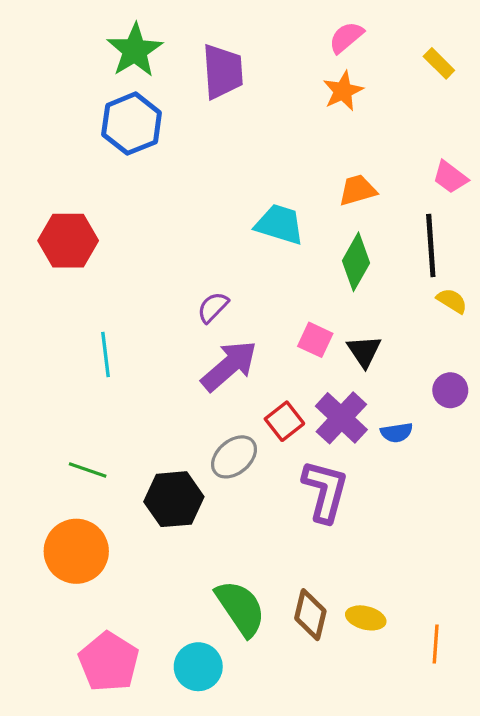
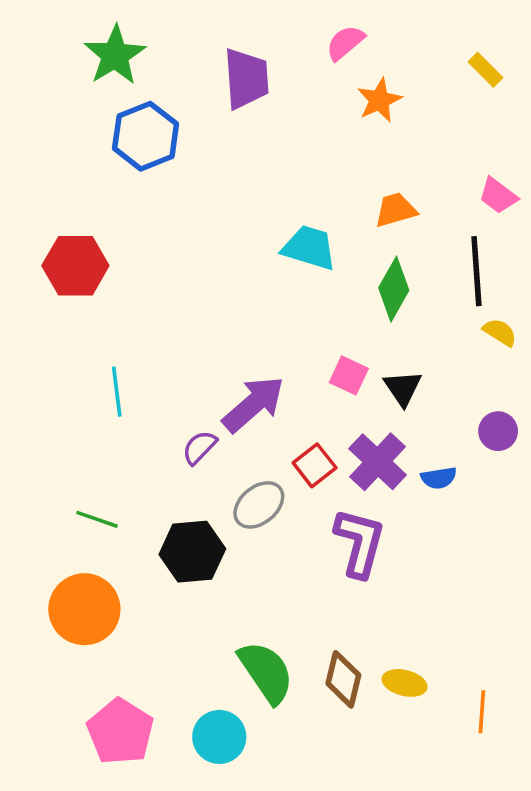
pink semicircle: (346, 37) -> (345, 43), moved
green star: (135, 50) -> (115, 55), moved
purple semicircle: (213, 307) -> (200, 447), moved

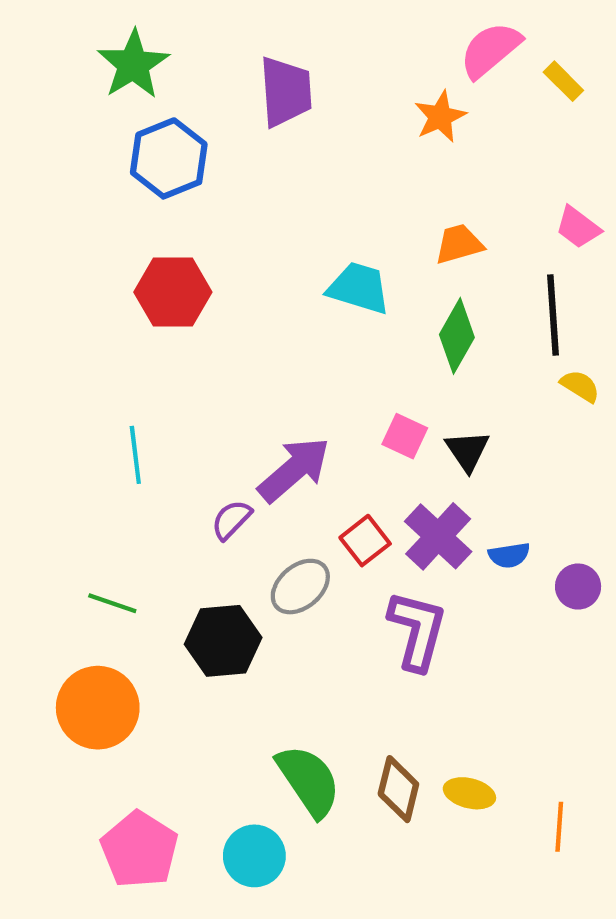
pink semicircle: (345, 43) -> (490, 50), moved, size x1.4
red hexagon: (75, 266) -> (173, 292), moved
purple circle: (498, 431) -> (578, 587), moved

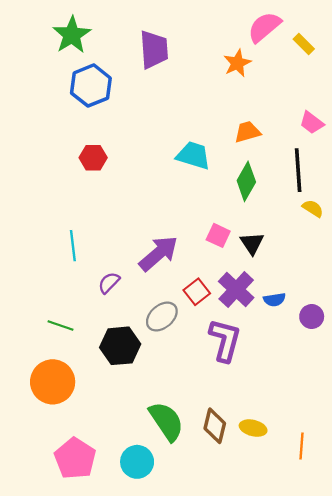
red hexagon: (173, 292) -> (93, 158), size x0.7
purple semicircle: (231, 520) -> (109, 283), moved

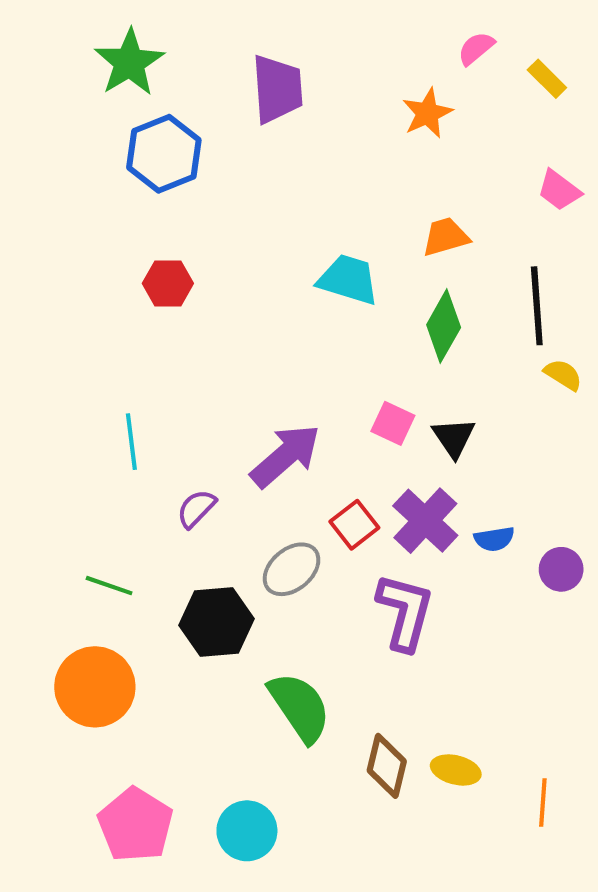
pink semicircle: (264, 27) -> (476, 48), size x0.6
pink trapezoid: (312, 123) -> (559, 190), moved
green semicircle: (166, 421) -> (300, 707), moved

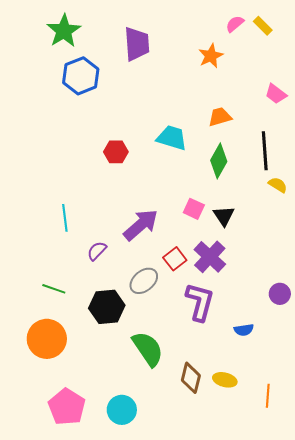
yellow rectangle: (547, 79) -> (263, 26), moved
red hexagon: (168, 283) -> (116, 152), moved
blue semicircle: (494, 539) -> (244, 330), moved
purple circle: (561, 569) -> (280, 294), moved

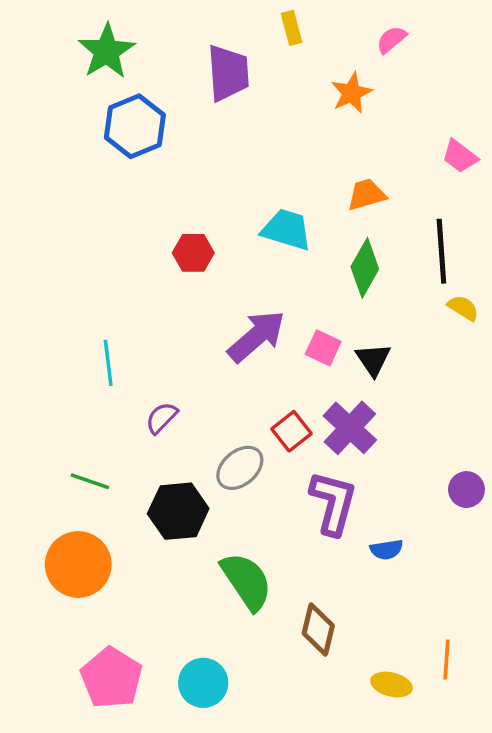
yellow rectangle: (263, 26) -> (292, 28), moved, turned 30
purple arrow: (141, 225) -> (257, 336), moved
blue semicircle: (244, 330) -> (386, 550), moved
yellow ellipse: (225, 380) -> (391, 684), moved

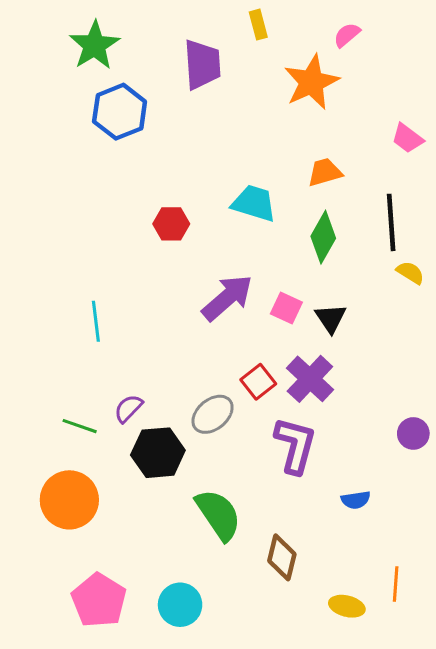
orange star: (351, 93) -> (311, 82), size x1.5
purple semicircle: (162, 418) -> (128, 408), moved
blue semicircle: (386, 550) -> (356, 500), moved

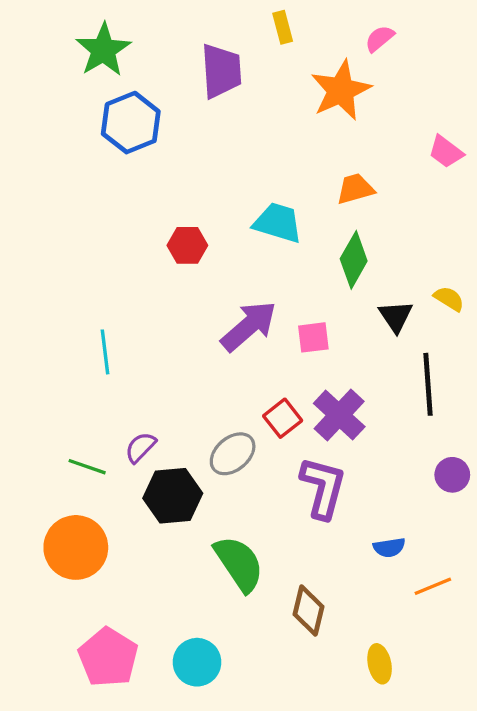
black line: (391, 222) -> (428, 384), moved
pink square: (286, 308) -> (313, 337), turned -32
black triangle: (331, 318) -> (396, 316), moved
orange line: (396, 584) -> (433, 586), moved, turned 64
yellow ellipse: (347, 606) -> (380, 664), turned 64

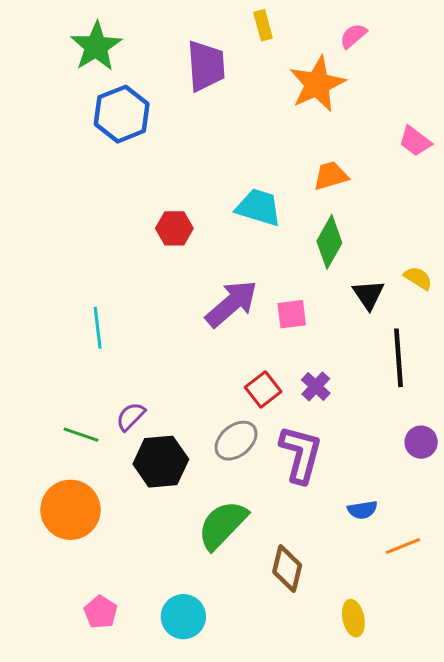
purple cross: (339, 415) -> (316, 386), size x0.6
gray ellipse: (233, 454) -> (236, 441), moved
green semicircle: (239, 564) -> (222, 525), turned -102
pink pentagon: (108, 657) -> (101, 612), size x0.6

